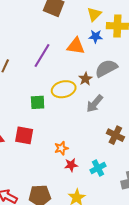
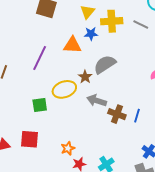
gray arrow: (95, 104) -> (97, 101), turned 72
brown cross: (115, 135) -> (117, 114), moved

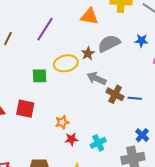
blue star: (91, 34) -> (141, 41), moved
orange triangle: (72, 45) -> (90, 16), moved
blue line: (137, 116) -> (135, 98), turned 72

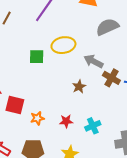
brown star: (88, 53) -> (79, 87), moved
red square: (25, 109) -> (15, 105), moved
orange star: (62, 122) -> (37, 118), moved

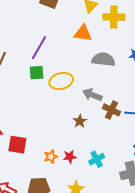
gray semicircle: (107, 27) -> (103, 59), turned 35
green square: (37, 57) -> (37, 73), moved
orange star: (37, 118) -> (51, 157), moved

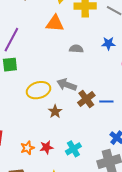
gray semicircle: (103, 59) -> (76, 49), size x0.6
yellow ellipse: (61, 81) -> (38, 90), moved
brown cross: (111, 110) -> (86, 99), turned 30

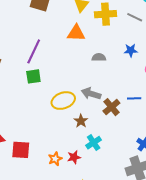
blue line: (106, 101) -> (134, 98), moved
cyan cross: (73, 149) -> (94, 143), moved

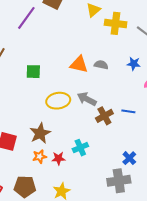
orange triangle: (76, 33) -> (79, 64), moved
purple line: (34, 51) -> (26, 18), moved
brown star: (81, 121) -> (40, 133), moved, size x1.5

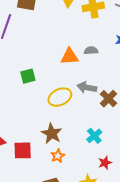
red star: (58, 158) -> (105, 163), moved

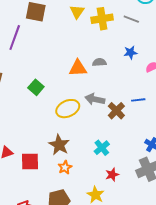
green square: (28, 76) -> (36, 87), turned -35

